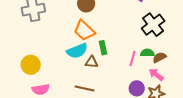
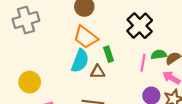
black cross: (153, 25) -> (140, 26), moved
cyan semicircle: (77, 51) -> (80, 61), turned -40

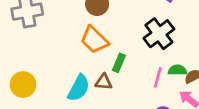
green rectangle: (109, 54) -> (119, 63), turned 35
cyan semicircle: (80, 61) -> (79, 88), moved

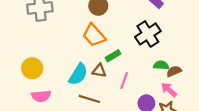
green rectangle: (119, 63) -> (113, 56), turned 32
pink line: (158, 77) -> (124, 80), moved

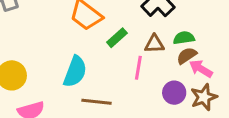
brown triangle: (99, 71) -> (154, 44), moved
brown semicircle: (174, 71) -> (187, 56), moved

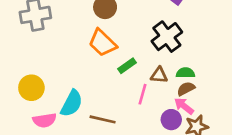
pink arrow: (201, 69) -> (184, 106), moved
cyan semicircle: (75, 72) -> (72, 103), moved

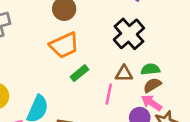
orange trapezoid: (102, 43) -> (64, 45), turned -64
green rectangle: (127, 66) -> (79, 73), moved

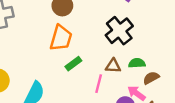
orange trapezoid: (64, 45) -> (61, 38), turned -52
brown semicircle: (152, 85) -> (151, 78), moved

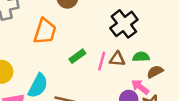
orange trapezoid: (61, 38) -> (45, 31), moved
pink line: (99, 84) -> (102, 61), moved

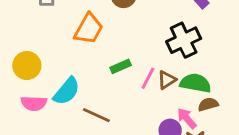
green semicircle: (141, 57) -> (195, 83), size x1.5
brown triangle: (117, 59) -> (167, 80), turned -49

